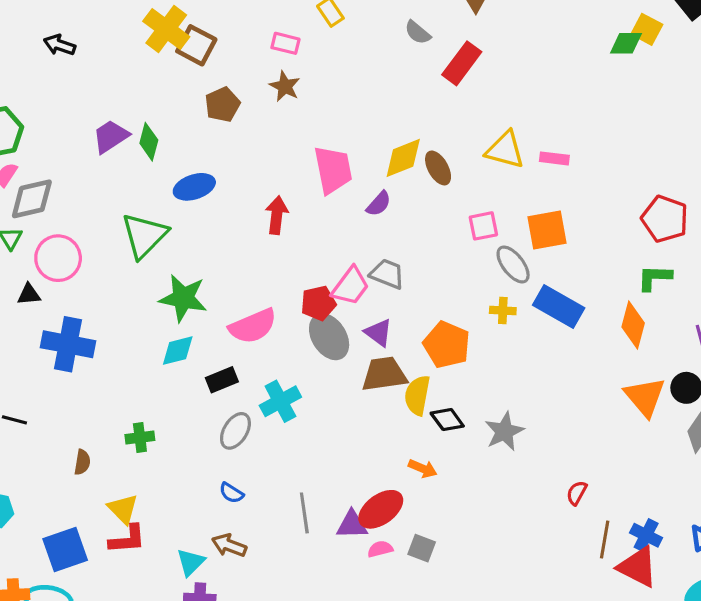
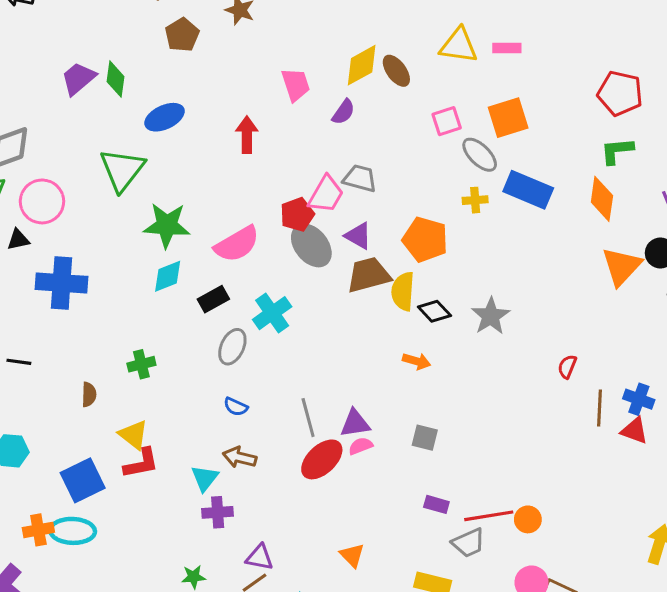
pink trapezoid: (333, 170) -> (296, 85), size x0.7
orange triangle: (645, 397) -> (622, 266), turned 30
red ellipse: (381, 509) -> (322, 459), moved
pink semicircle: (380, 549) -> (361, 446), moved
red triangle: (638, 567) -> (634, 431), size x0.7

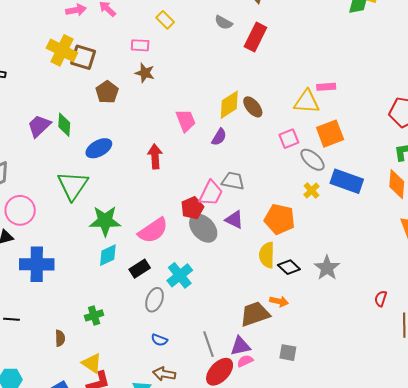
yellow triangle: (459, 46) -> (307, 102), moved
yellow cross: (475, 200) -> (311, 191), turned -35
brown trapezoid: (369, 275) -> (255, 314), moved

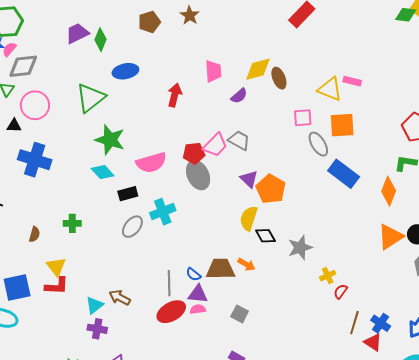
yellow cross: (311, 191) -> (328, 276), moved
purple triangle: (234, 220) -> (249, 179), moved
cyan diamond: (108, 255) -> (103, 172), turned 55
blue semicircle: (159, 340) -> (193, 274), moved

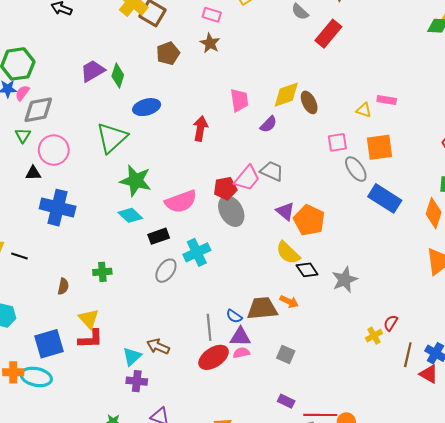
yellow triangle: (330, 89) -> (364, 110), size x0.6
yellow semicircle: (249, 218) -> (288, 253), turned -60
yellow cross: (328, 276) -> (374, 336), moved

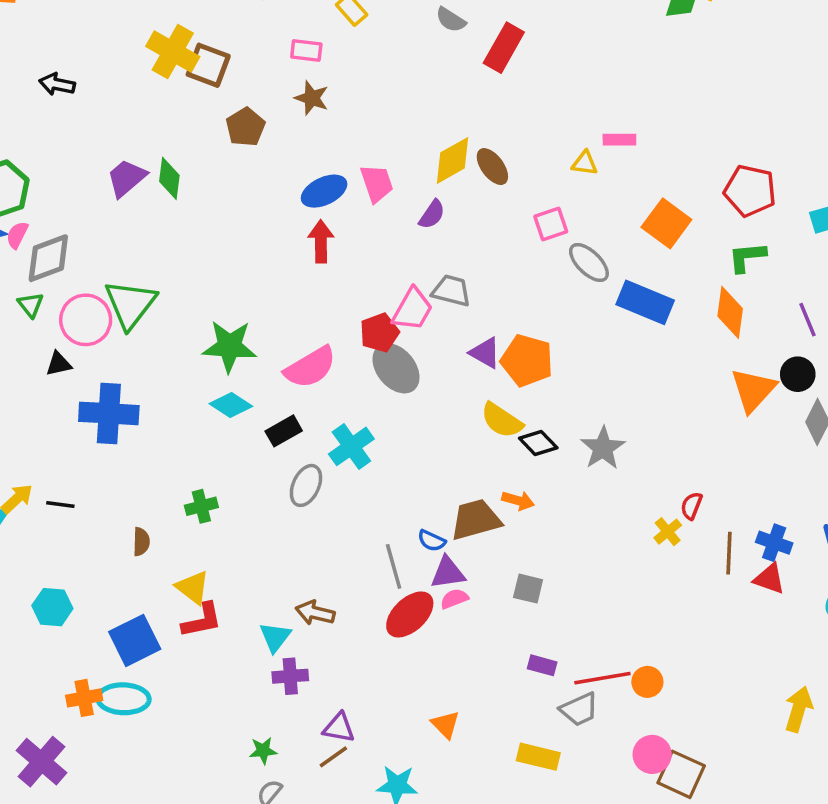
blue ellipse: (147, 107) -> (324, 191), moved
green triangle: (112, 138) -> (130, 304), moved
orange square: (379, 147) -> (666, 223), moved, turned -36

